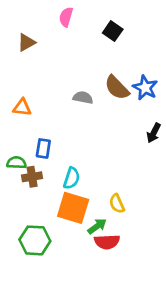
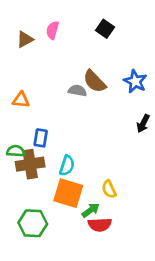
pink semicircle: (66, 17) -> (52, 30), moved
brown semicircle: (117, 88) -> (95, 81), moved
brown cross: (32, 177) -> (30, 164), size x1.5

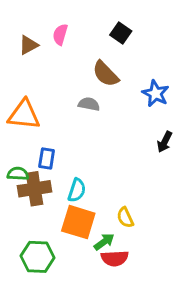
brown semicircle: (95, 81) -> (106, 74), moved
orange triangle: (21, 100) -> (24, 115), size x1.6

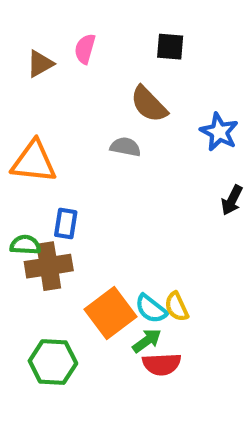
black square: (121, 33) -> (170, 47), turned -30
cyan semicircle: (77, 190) -> (151, 309), moved, turned 110
orange square: (78, 222) -> (110, 313), turned 36

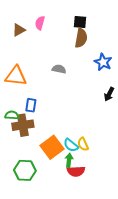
brown semicircle: (149, 104) -> (81, 38), moved, turned -126
green arrow: (147, 341) -> (69, 160), turned -48

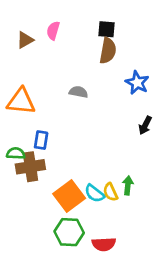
green arrow: (69, 160) -> (128, 185), moved
green hexagon: (25, 170) -> (69, 232), moved
red semicircle: (76, 171) -> (104, 244), moved

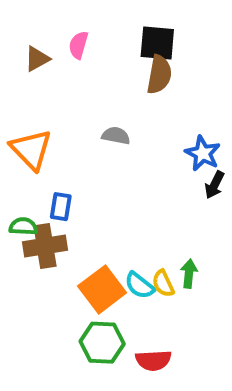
black square: (106, 29) -> (157, 43), size x1.4
blue star: (137, 83) -> (203, 153), moved
orange triangle: (21, 101) -> (31, 149), turned 40

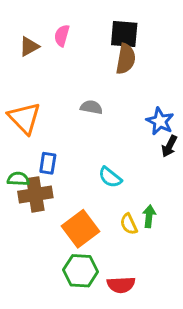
cyan semicircle: (140, 285) -> (110, 177), moved

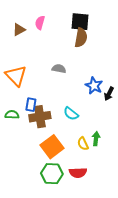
blue star: (160, 121) -> (94, 86), moved
brown cross: (35, 194) -> (40, 117), moved
red semicircle: (121, 285) -> (78, 173), moved

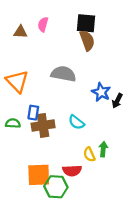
brown triangle: (19, 30) -> (20, 32), turned 32
brown semicircle: (81, 38) -> (87, 41), turned -30
gray semicircle: (59, 69) -> (63, 74), size x1.6
orange square: (52, 147) -> (39, 175), moved, turned 35
red semicircle: (78, 173) -> (72, 171), moved

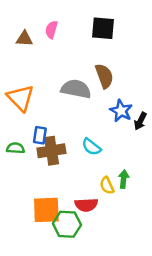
brown semicircle: (87, 41) -> (104, 76), moved

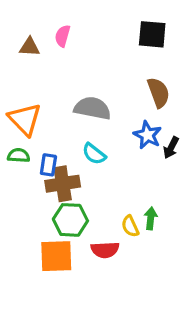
black square: (103, 28) -> (152, 34), moved
brown semicircle: (104, 76) -> (158, 93), moved
cyan semicircle: (91, 147) -> (94, 154), moved
green semicircle: (15, 148) -> (19, 155), moved
green hexagon: (67, 224) -> (70, 220), moved

